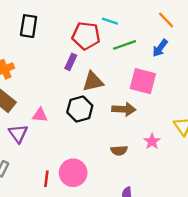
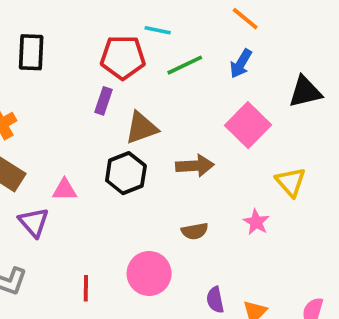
pink square: (143, 81) -> (248, 125), moved, turned 36
pink star: (152, 141) -> (256, 222), moved
pink circle: (73, 173) -> (149, 273), moved

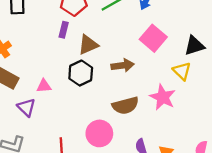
black triangle: (305, 92) -> (194, 46), moved
pink star: (256, 222) -> (163, 97), size x1.6
brown semicircle: (195, 231) -> (125, 106), size x1.6

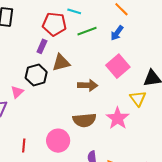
black hexagon: (81, 73) -> (36, 75), moved
pink triangle: (44, 86) -> (17, 92), turned -48

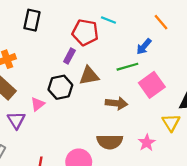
green line: (87, 31) -> (127, 67), moved
blue arrow: (117, 33) -> (144, 47), moved
pink star: (118, 118) -> (147, 143), size x0.7

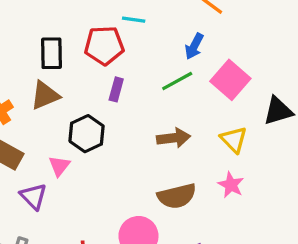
black rectangle: (32, 20) -> (51, 53), moved
purple rectangle: (69, 56) -> (116, 89), moved
brown triangle: (89, 76) -> (45, 95), moved
pink square: (152, 85) -> (230, 80), moved
yellow triangle: (171, 123) -> (234, 140), moved

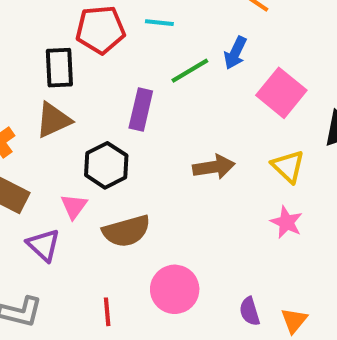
red pentagon: (104, 45) -> (100, 30), moved
green line: (177, 81) -> (190, 71), moved
purple rectangle: (116, 89) -> (141, 110), size x1.4
brown semicircle: (177, 196) -> (126, 231), moved

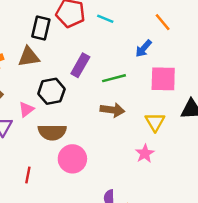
green line: (190, 71) -> (114, 78), moved
pink square: (281, 93) -> (163, 79), turned 36
pink circle: (175, 289) -> (72, 159), moved

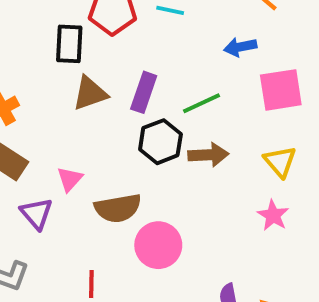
blue arrow: (143, 48) -> (240, 47), turned 48
brown triangle: (29, 57) -> (90, 93), moved
black hexagon: (51, 91) -> (160, 142), moved

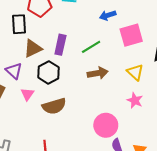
black hexagon: (160, 142) -> (49, 72), moved
purple triangle: (36, 213) -> (14, 71), moved
pink circle: (158, 245) -> (106, 125), moved

